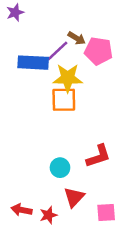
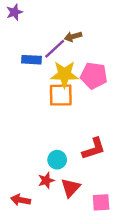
brown arrow: (77, 38) -> (73, 37), turned 133
pink pentagon: (98, 51) -> (94, 76), moved
blue rectangle: (33, 63) -> (32, 60), size x0.7
red star: (48, 215) -> (46, 180), moved

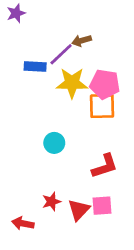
orange square: (61, 95) -> (102, 106), moved
cyan circle: (57, 160) -> (54, 143), moved
pink square: (101, 202) -> (102, 206), moved

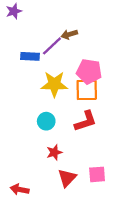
yellow star: (72, 83) -> (54, 84), moved
red L-shape: (105, 166) -> (86, 121), moved
red star: (52, 202) -> (54, 152), moved
pink square: (102, 206) -> (97, 174), moved

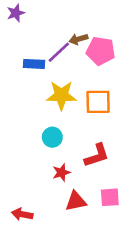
pink pentagon: (89, 71) -> (101, 51), moved
red L-shape: (86, 121) -> (97, 155), moved
red triangle: (67, 178) -> (76, 201), turned 36

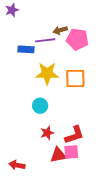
purple line: (59, 52) -> (45, 40), turned 36
red L-shape: (97, 155) -> (74, 135), moved
pink square: (110, 197) -> (71, 152), moved

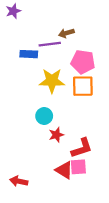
pink pentagon: (77, 39) -> (83, 62), moved
red star: (47, 133) -> (56, 135), moved
red triangle: (58, 155) -> (64, 170), turned 42

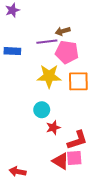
blue rectangle: (29, 54) -> (12, 51), moved
pink pentagon: (83, 62) -> (67, 52), moved

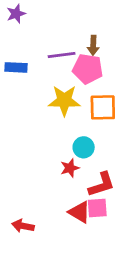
brown arrow: (63, 31) -> (93, 45), moved, turned -72
cyan circle: (42, 110) -> (84, 147), moved

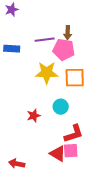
red star: (70, 168) -> (34, 116), moved

